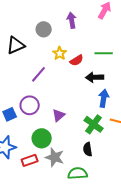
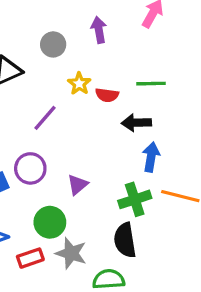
red semicircle: (77, 60) -> (107, 95), turned 40
green cross: (94, 124) -> (135, 199), turned 36
black semicircle: (88, 149) -> (125, 240), size x1.5

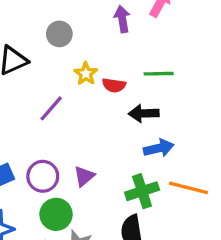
purple arrow: (99, 30) -> (122, 19), moved
blue arrow: (151, 157) -> (159, 148), turned 68
purple circle: (30, 168) -> (43, 176), moved

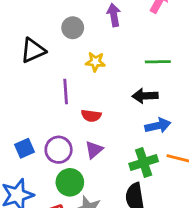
purple arrow: (122, 19) -> (114, 15), moved
yellow star: (86, 74) -> (95, 62), turned -30
red semicircle: (114, 85) -> (91, 116), moved
purple line: (51, 108) -> (66, 92), turned -45

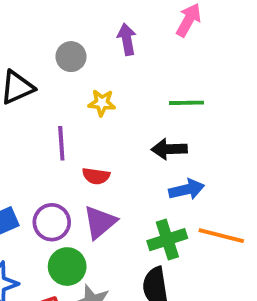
purple triangle: (94, 150) -> (100, 222), size x1.4

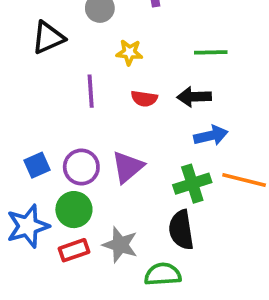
red semicircle: (96, 176) -> (144, 99), moved
green circle: (67, 267) -> (74, 210), moved

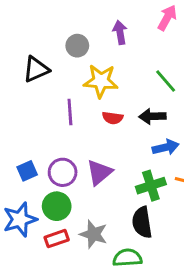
yellow star: (129, 52) -> (101, 81), size x1.6
green line: (211, 52) -> (166, 81), turned 50

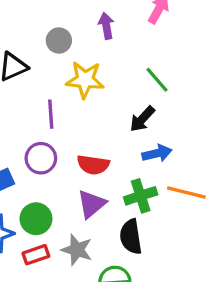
black arrow: (152, 116) -> (142, 119), turned -45
red semicircle: (113, 118) -> (93, 165), moved, size x1.4
purple circle: (63, 172) -> (41, 158), moved
purple triangle: (99, 172) -> (92, 204), moved

